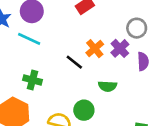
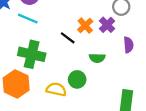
purple semicircle: (143, 61) -> (128, 45), moved
green cross: (32, 80) -> (32, 54), size x1.6

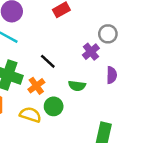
orange cross: (85, 26) -> (36, 86), moved

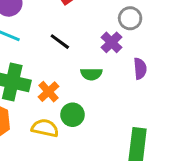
black line: (48, 61) -> (60, 42), moved
green semicircle: (77, 86) -> (91, 74), moved

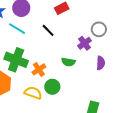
black line: (60, 42) -> (48, 30), moved

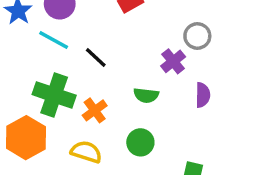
black line: (48, 30) -> (96, 57), moved
green circle: (52, 87) -> (140, 142), moved

